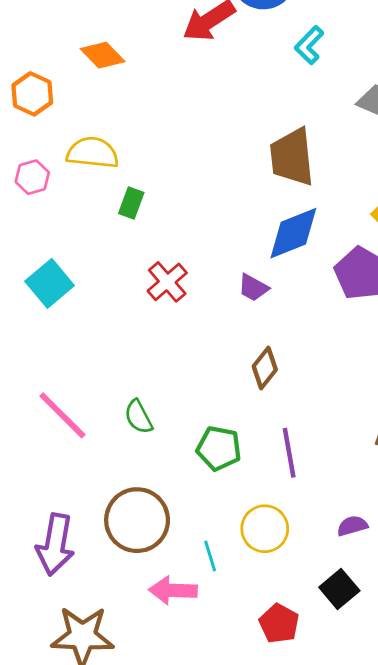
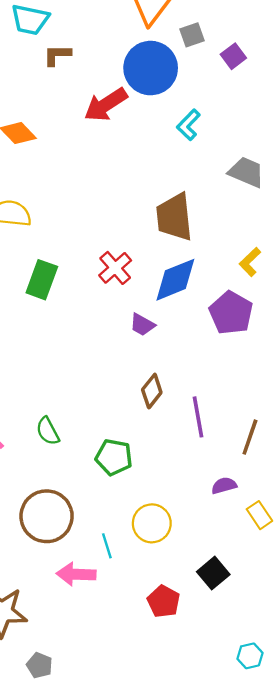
green rectangle: (131, 203) -> (42, 280), moved, size x1.5
red cross: (167, 282) -> (115, 268), moved
purple line: (289, 453) -> (198, 417), moved
purple semicircle: (352, 526) -> (224, 486), moved

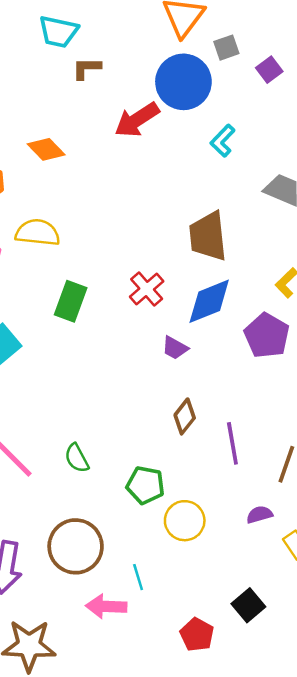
yellow circle: (152, 523) -> (185, 521), moved

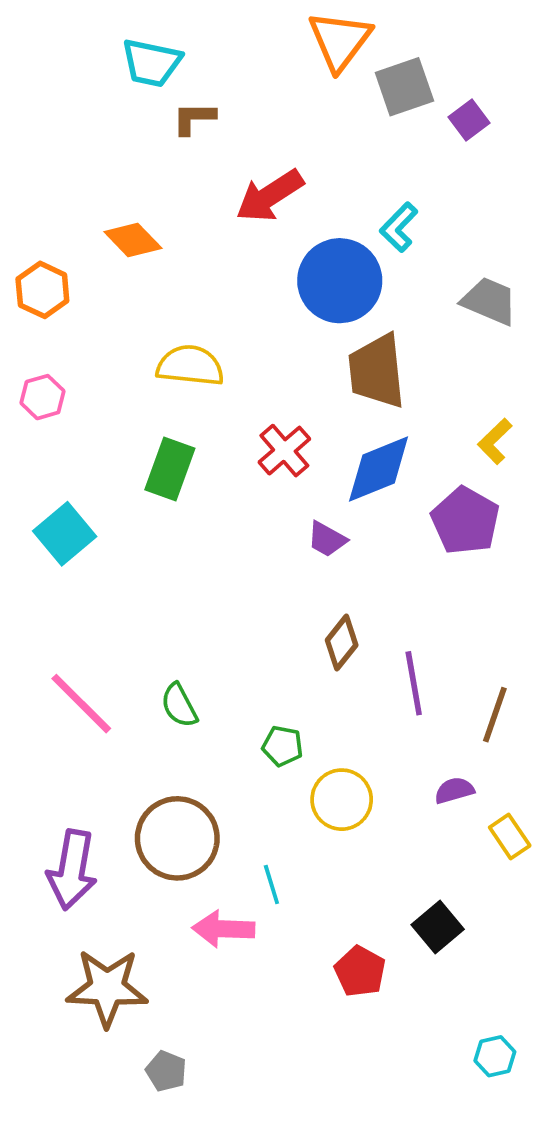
gray square: (226, 48) -> (404, 87), size x1.5
blue circle: (183, 82) -> (340, 281), moved
yellow semicircle: (38, 233) -> (190, 366), moved
green pentagon: (145, 485) -> (283, 746), size x0.7

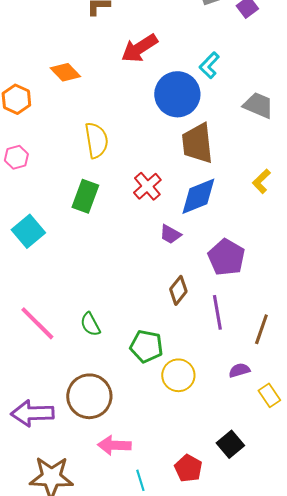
yellow semicircle: (190, 366) -> (96, 140), turned 75
purple pentagon: (465, 521) -> (226, 257), moved
green pentagon: (283, 746) -> (146, 346), size x1.5
purple arrow: (72, 870) -> (32, 413), turned 78
cyan line: (271, 885) -> (140, 480), moved

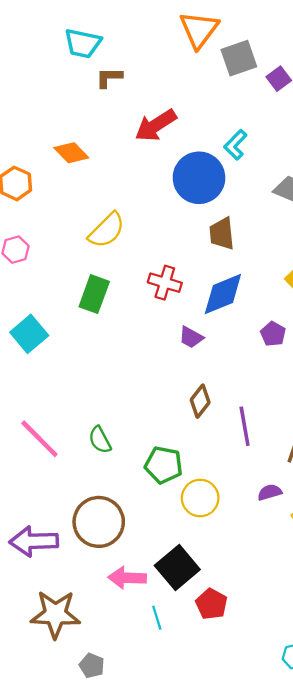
yellow semicircle: (96, 140) -> (107, 230), turned 54
brown trapezoid: (197, 143) -> (222, 234), size x0.7
red cross: (147, 186) -> (165, 283), turned -32
purple pentagon: (226, 257) -> (273, 334), moved, size x0.6
black square: (230, 444) -> (177, 568), moved, size x1.4

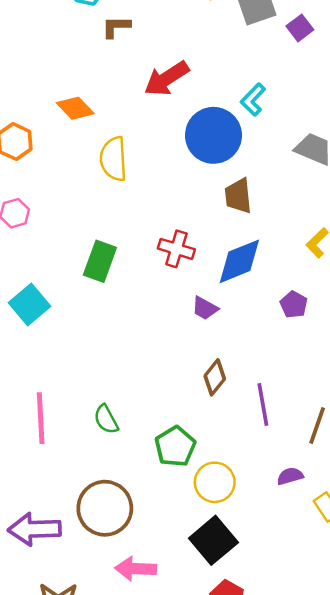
yellow semicircle: (107, 230) -> (113, 159), moved, turned 132
pink line: (39, 439) -> (41, 418), turned 42
green pentagon: (164, 465) -> (175, 446), turned 30
black square: (177, 568) -> (213, 540), moved

